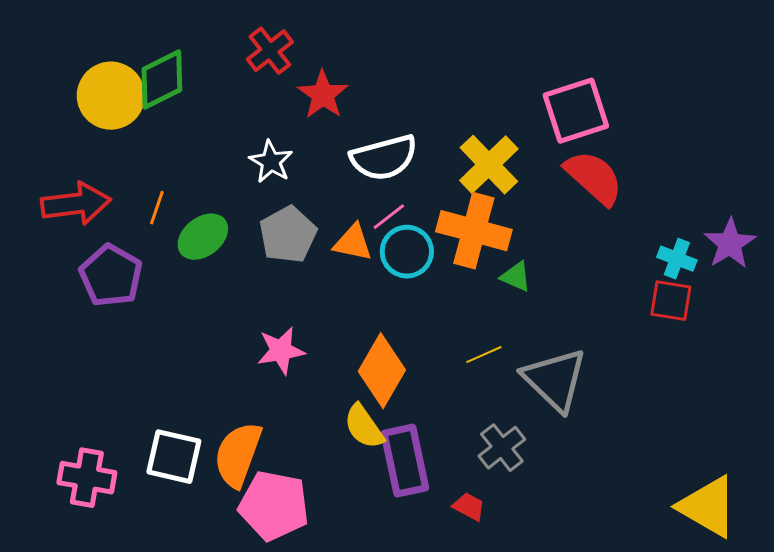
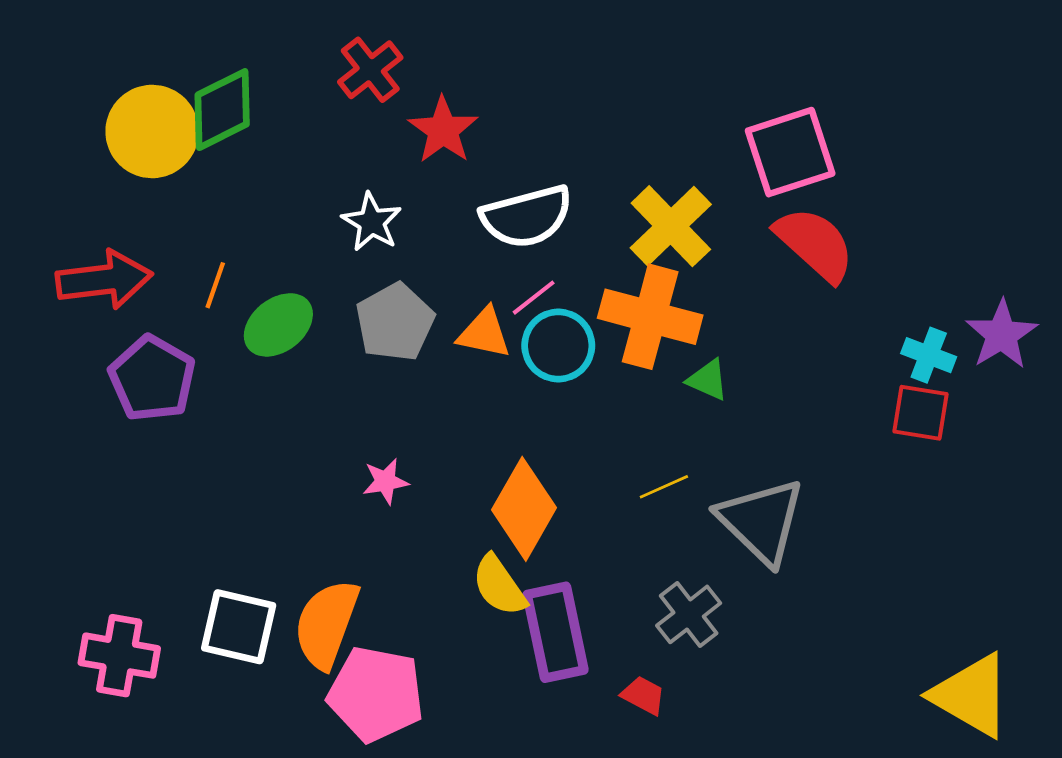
pink star: (281, 351) -> (385, 481), size x0.7

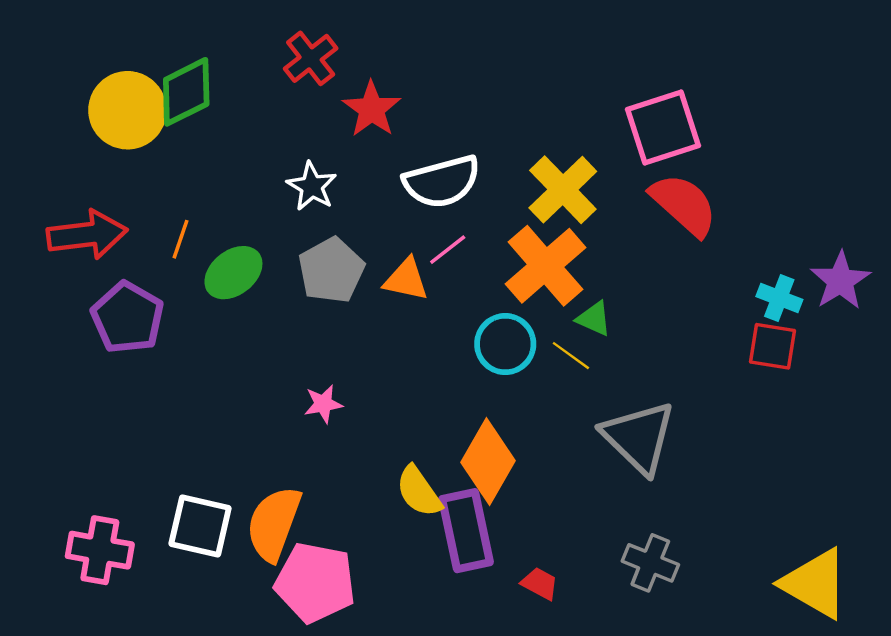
orange cross: (650, 317) -> (546, 266), turned 34
cyan circle: (558, 346) -> (505, 344), moved
yellow line: (664, 487) -> (571, 356), moved, turned 60
orange diamond: (524, 509) -> (488, 462), moved
gray cross: (689, 614) -> (650, 563), moved, turned -30

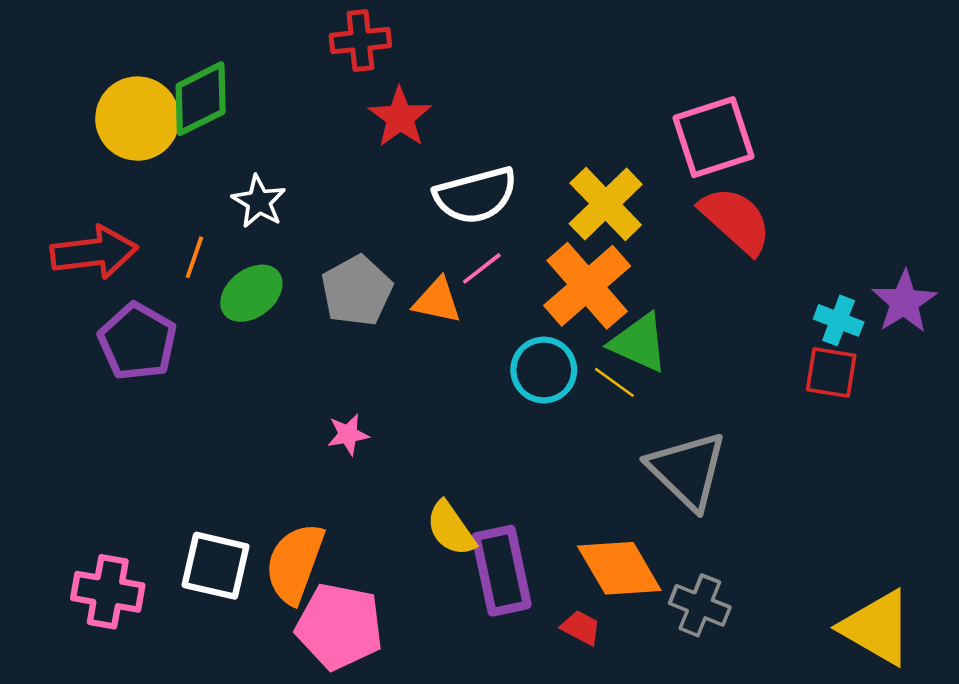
red cross: (311, 58) -> (360, 41), moved, turned 32
white star: (312, 186) -> (259, 202), moved
green triangle: (594, 319) -> (639, 343), size x1.6
orange diamond: (488, 462) -> (619, 568), moved, turned -60

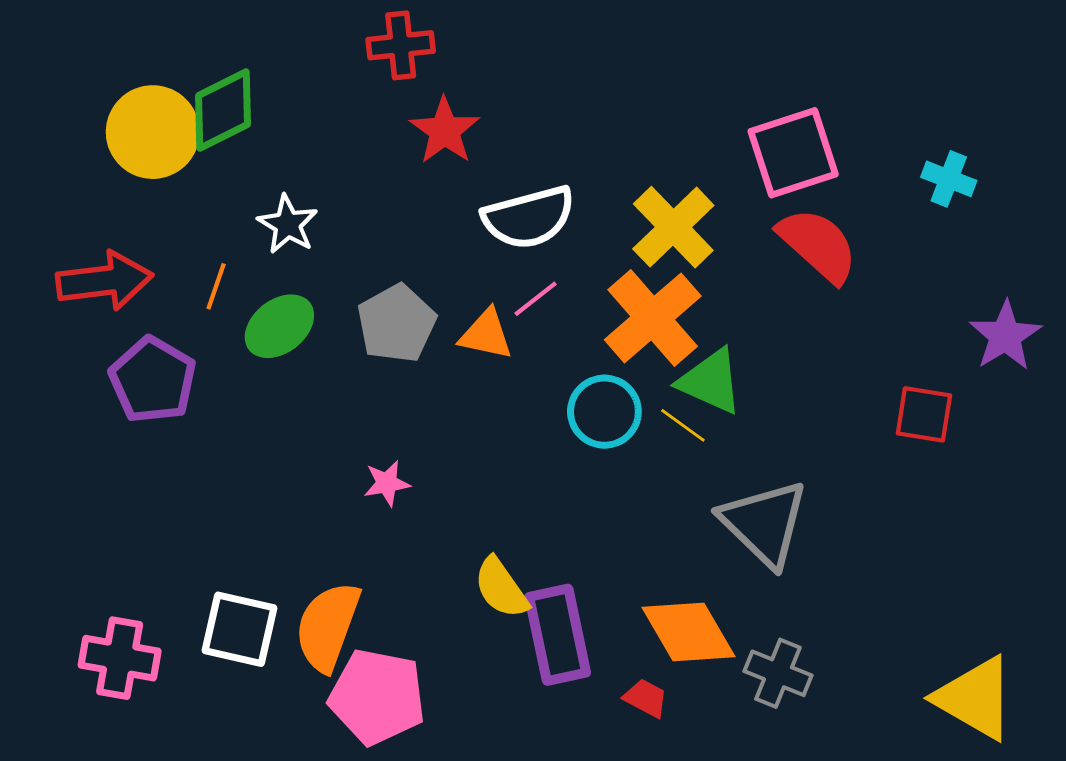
cyan cross: (839, 320) -> (949, 179), moved

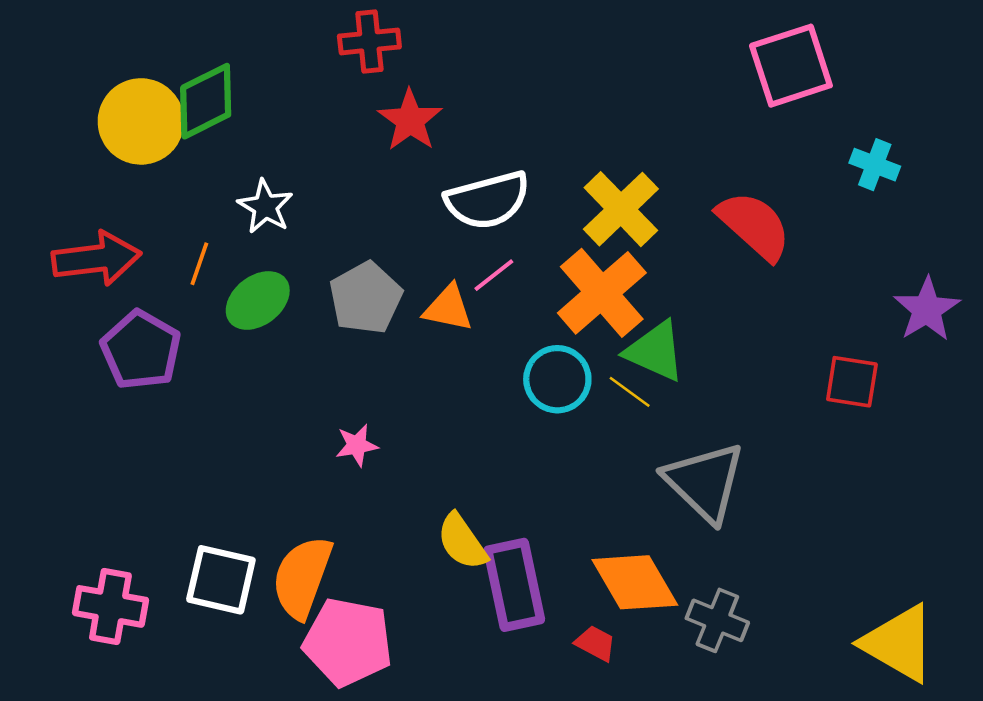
pink square: (793, 153) -> (791, 66), moved

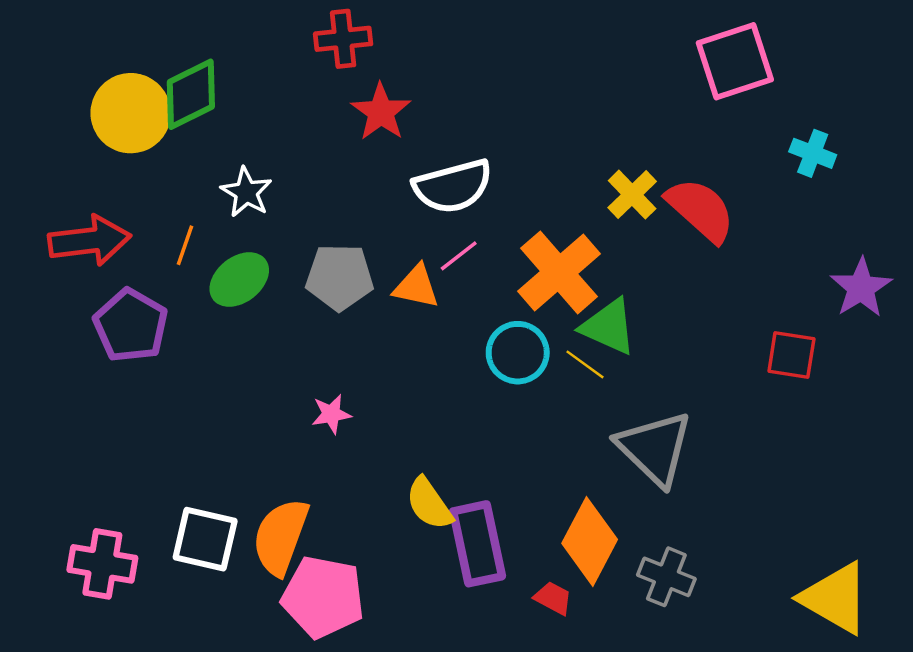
yellow cross: (621, 209) -> (632, 195), moved, size x0.7
gray pentagon: (366, 298) -> (340, 277), turned 30
orange diamond: (635, 582) -> (590, 541), turned 58

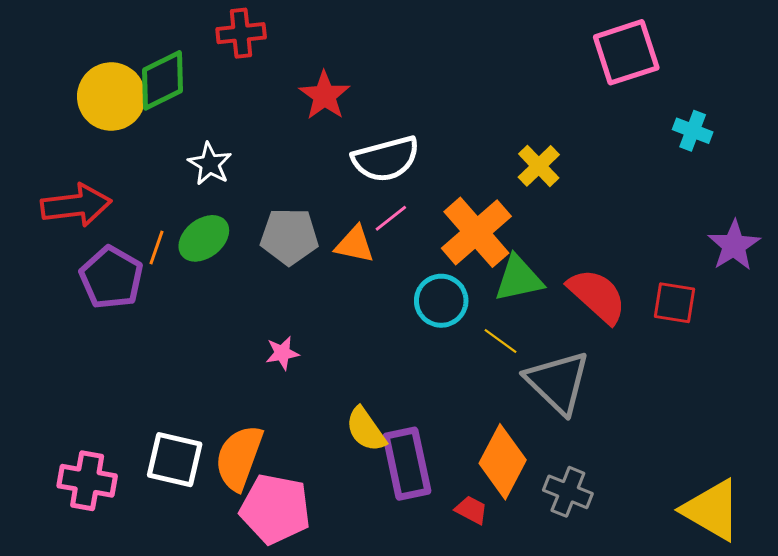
red cross: (343, 39) -> (241, 33), moved
red semicircle: (701, 210) -> (597, 296), moved
orange line: (185, 245) -> (157, 247), moved
green triangle: (609, 327) -> (519, 279), turned -36
yellow line: (585, 364) -> (501, 341), moved

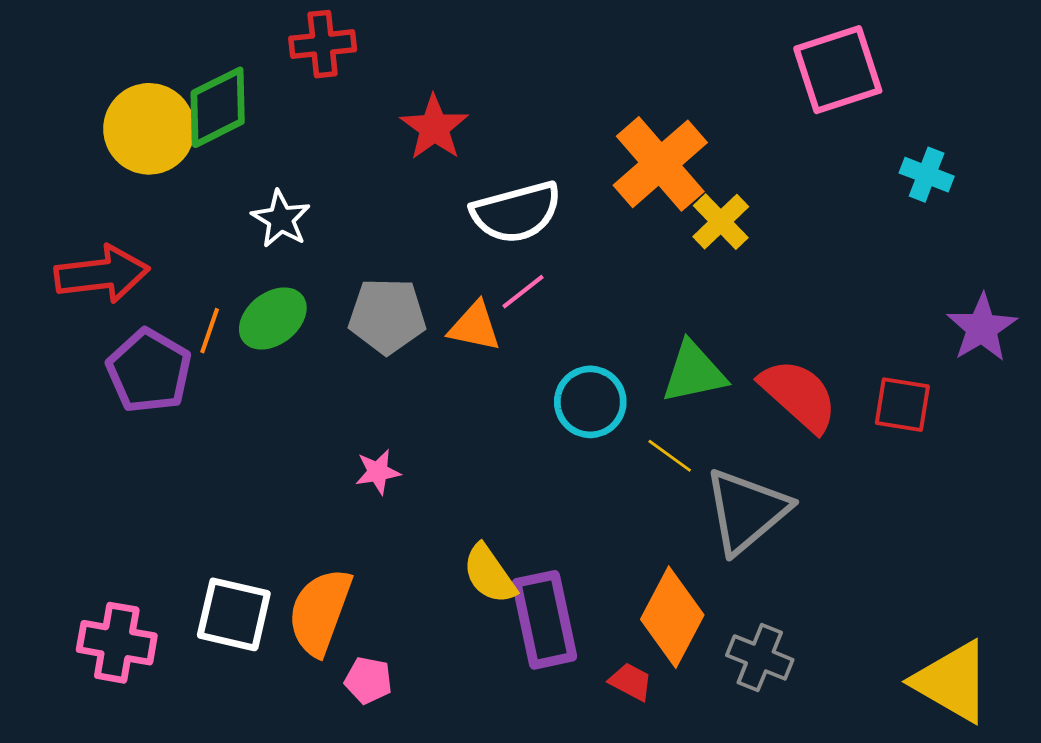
orange cross: (476, 232) -> (660, 164), moved
gray triangle: (558, 382) -> (746, 511), turned 36
pink pentagon: (275, 509) -> (368, 680), size x0.5

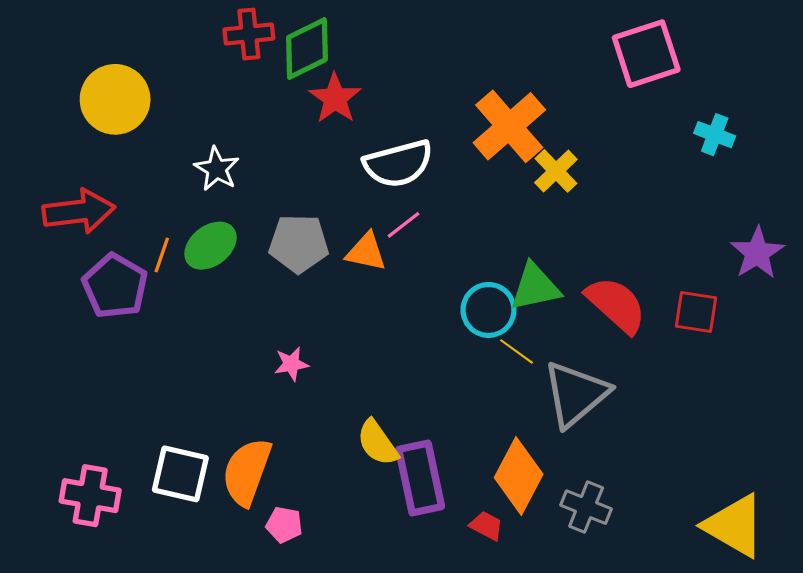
green diamond: (218, 107) -> (307, 49), moved
cyan circle: (590, 402) -> (489, 310), moved

